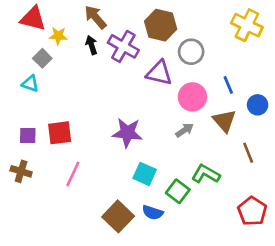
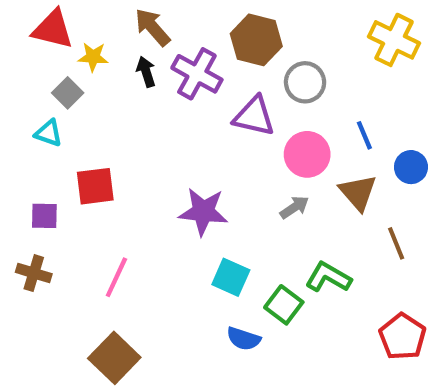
red square: (60, 133) -> (95, 186), moved
brown square: (118, 216) -> (114, 358), moved

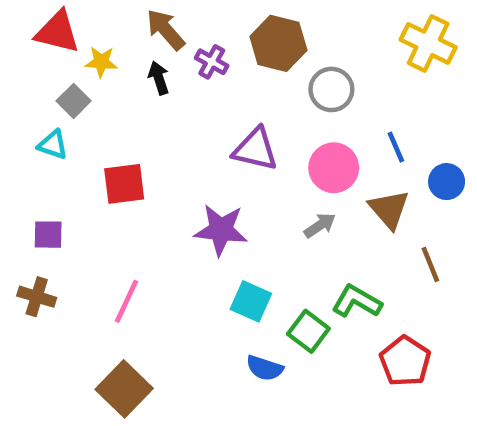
purple cross: (197, 74) -> (212, 62), moved, size x0.6
purple triangle: (254, 116) -> (255, 149), moved
red square: (95, 186) -> (124, 184), moved
red pentagon: (402, 337) -> (405, 361), moved

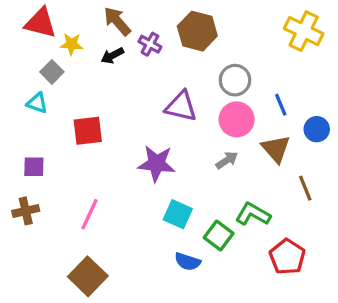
black arrow: (159, 78) -> (112, 56), turned -100
gray circle: (331, 89) -> (235, 80), moved
brown cross: (37, 297) -> (26, 211), turned -30

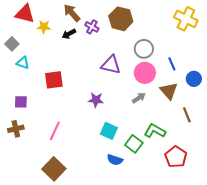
gray square: (52, 72) -> (12, 44), moved
purple star: (156, 164) -> (96, 100), size x0.7

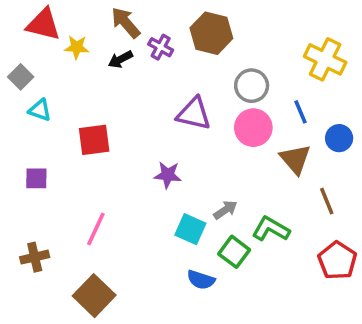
yellow cross: (186, 19) -> (325, 59), moved
gray arrow: (139, 98) -> (225, 210), moved
brown cross: (16, 129) -> (35, 257), moved
red pentagon: (176, 157) -> (337, 261), moved

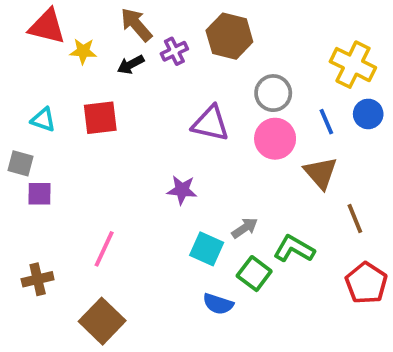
purple cross: (161, 47) -> (174, 51), turned 35
gray square: (21, 77) -> (20, 163), moved, turned -30
blue circle: (339, 138) -> (368, 114), moved
red square: (94, 140) -> (100, 118), moved

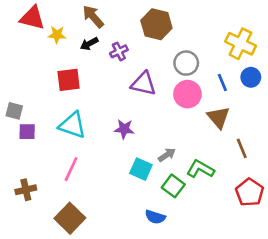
purple cross: (174, 51) -> (119, 51), moved
cyan triangle: (43, 120) -> (72, 125), moved, size x1.6
blue semicircle: (218, 304) -> (155, 217), moved

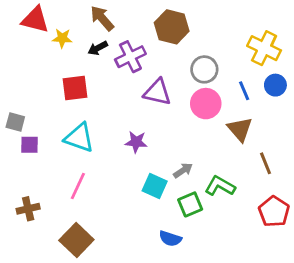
purple cross: (119, 51) -> (130, 57), size x1.5
green square: (173, 186) -> (190, 204), turned 30

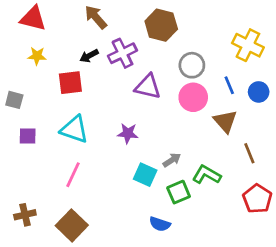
yellow star: (62, 38) -> (37, 56), moved
black arrow: (98, 48) -> (89, 56), moved
blue circle: (275, 85) -> (259, 92), moved
gray square: (15, 122) -> (14, 100), moved
brown cross: (28, 209) -> (25, 215), moved

